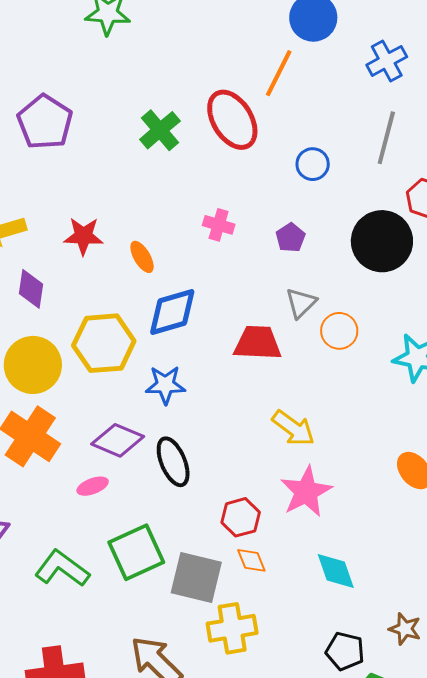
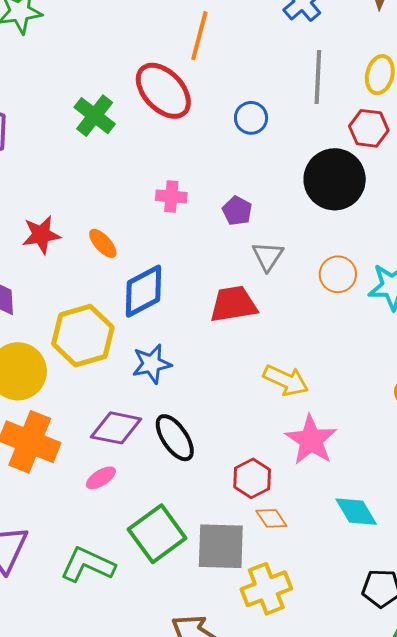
purple pentagon: (290, 238) -> (237, 211), moved
orange circle: (339, 331) -> (338, 274), moved

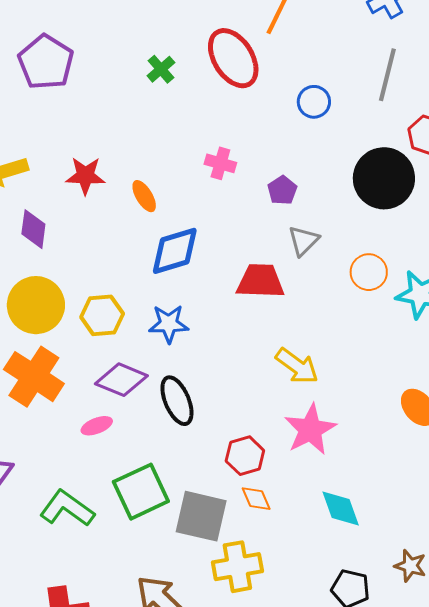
green cross: (95, 116) -> (161, 69), size x0.7
yellow hexagon: (83, 336) -> (102, 315), moved, size x0.7

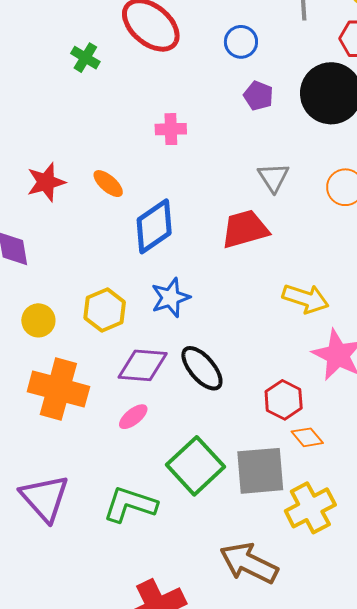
purple pentagon: (282, 190) -> (258, 96), moved
yellow circle: (36, 305) -> (38, 320), size x0.6

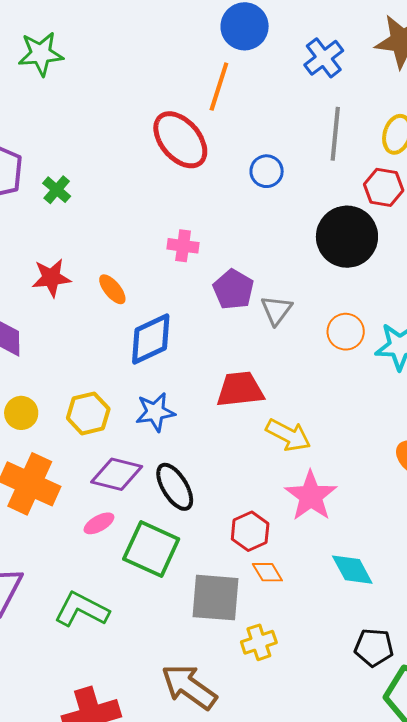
green cross: (85, 58) -> (57, 190), moved
purple pentagon: (258, 96) -> (233, 289), moved, size x1.4
red trapezoid: (245, 229) -> (240, 389), moved
green square: (195, 466) -> (151, 549), moved, turned -32
yellow cross: (310, 508) -> (259, 642), size x0.7

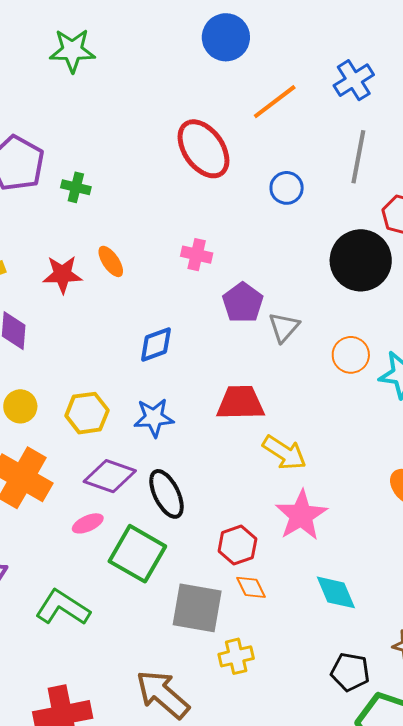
blue circle: (245, 26) -> (226, 37), moved
orange line: (219, 87) -> (275, 102), moved, turned 30
green cross: (57, 190) -> (76, 187), turned -32
orange ellipse: (112, 289) -> (111, 261), moved
blue diamond: (151, 339) -> (156, 345), size x0.7

